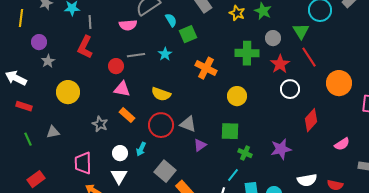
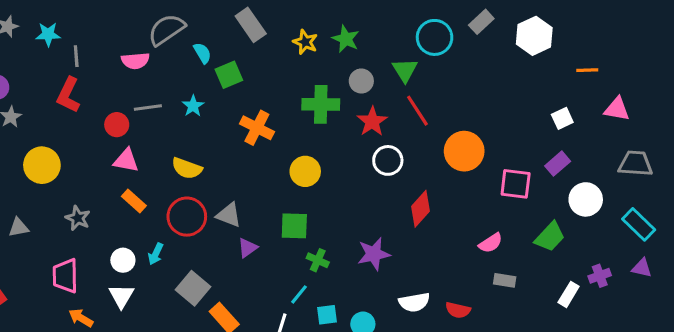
gray star: (100, 124) -> (78, 218), moved
pink semicircle: (342, 144) -> (491, 243), moved

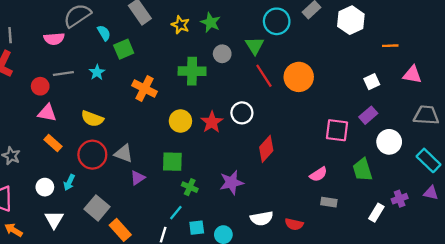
red star: (372, 122) -> (212, 122), moved
orange circle: (464, 151) -> (299, 77), moved
green trapezoid: (550, 237) -> (362, 170), turned 120
white triangle: (121, 296) -> (54, 220), moved

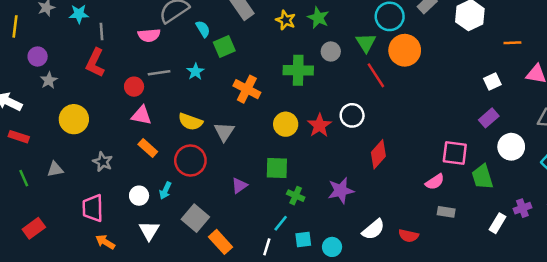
orange circle: (299, 77) -> (405, 50), moved
pink square: (337, 130) -> (455, 153), moved
gray triangle: (124, 153) -> (224, 132), moved, turned 42
white semicircle: (262, 218) -> (373, 229), turned -30

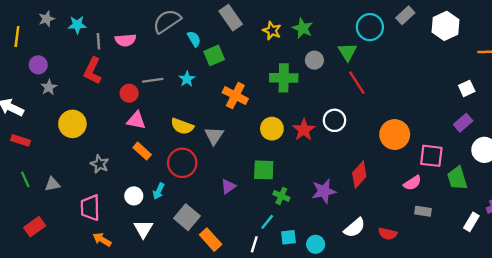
pink semicircle: (149, 35) -> (126, 40), moved
orange circle: (405, 50) -> (395, 135), moved
red diamond: (378, 154) -> (359, 175), moved
gray triangle: (55, 169) -> (52, 184), moved

